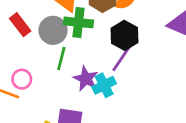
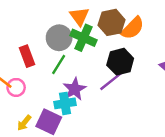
red rectangle: (20, 25) -> (27, 56), moved
pink circle: (22, 79) -> (16, 87), moved
cyan cross: (104, 85) -> (65, 103), moved

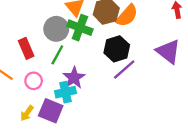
purple line: (111, 81) -> (124, 70), moved
pink circle: (16, 87) -> (34, 81), moved

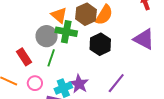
purple line: (124, 70) -> (116, 83), moved
purple star: (74, 78) -> (79, 84), moved

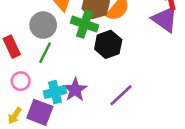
green cross: (66, 32) -> (84, 24), moved
purple triangle: (144, 39) -> (165, 19), moved

